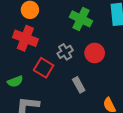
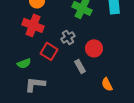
red circle: (95, 53) -> (94, 48), moved

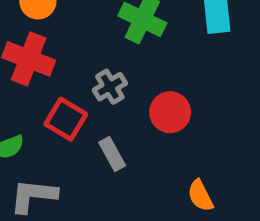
gray rectangle: (80, 66) -> (112, 154), moved

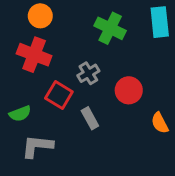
orange semicircle: (200, 196) -> (160, 123), moved

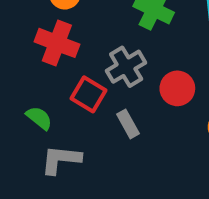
gray cross: (88, 73) -> (126, 67), size x1.4
green semicircle: (20, 114) -> (39, 118), turned -120

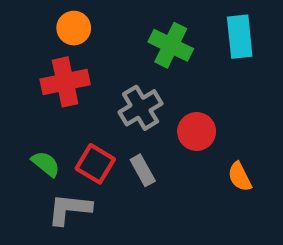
red cross: (57, 43) -> (65, 82), turned -33
red square: (89, 94) -> (95, 164), moved

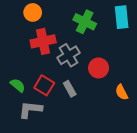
red cross: (65, 82) -> (43, 41), moved

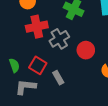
green semicircle: (18, 85) -> (14, 65), turned 32
gray rectangle: (70, 89) -> (58, 78), moved

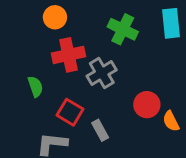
red circle: (86, 50) -> (147, 105), moved
green semicircle: (14, 65) -> (35, 87), moved

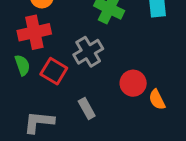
red cross: (69, 55) -> (34, 32), moved
red square: (70, 112) -> (54, 71), moved

